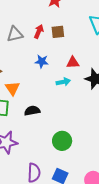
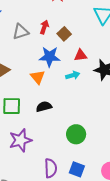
brown square: (58, 32) -> (64, 34), moved, turned -32
blue star: (42, 61) -> (50, 57), size x1.5
orange triangle: (12, 88) -> (38, 77), moved

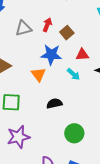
cyan arrow: (73, 75) -> (74, 74), turned 56
black semicircle: (44, 107) -> (54, 103), moved

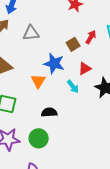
red arrow: (47, 25) -> (91, 37), moved
red triangle: (82, 55) -> (85, 69), turned -32
green circle: (74, 133) -> (39, 138), moved

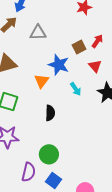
red triangle: (85, 69) -> (95, 66), moved, turned -48
black semicircle: (49, 112) -> (50, 113), turned 91
green circle: (39, 138) -> (49, 154), moved

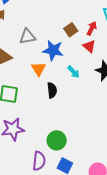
gray triangle: (38, 33) -> (27, 37), moved
red arrow: (97, 41) -> (92, 28), moved
black semicircle: (50, 113) -> (52, 90), moved

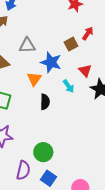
red arrow: (92, 28) -> (88, 33), moved
red triangle: (89, 46) -> (85, 71), moved

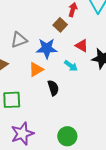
orange triangle: (34, 79) -> (36, 69), turned 42

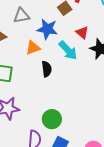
cyan arrow: (71, 66) -> (68, 50), size x1.5

